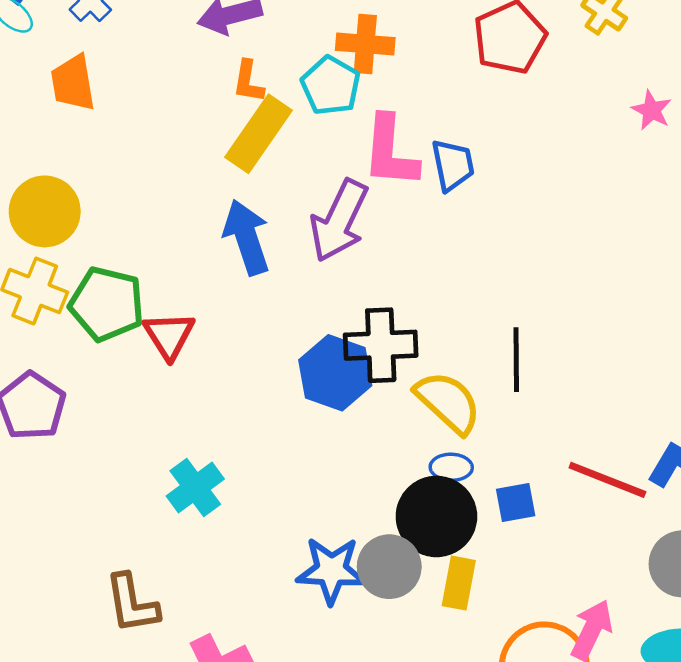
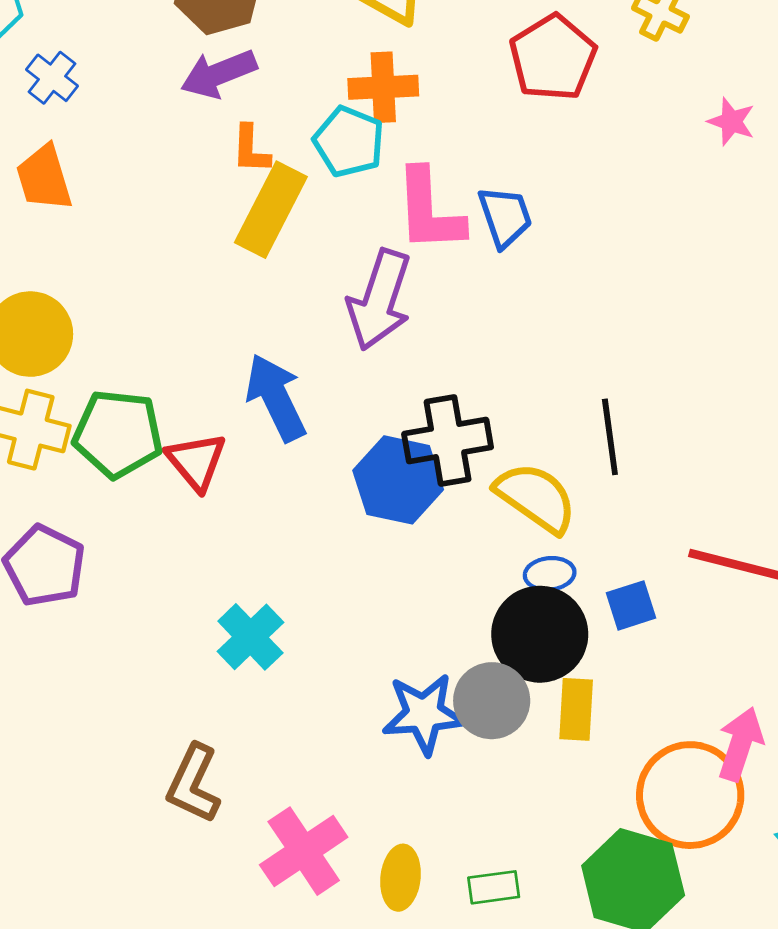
blue arrow: (247, 237) -> (276, 398), moved
brown L-shape: (132, 604) -> (193, 784), turned 42

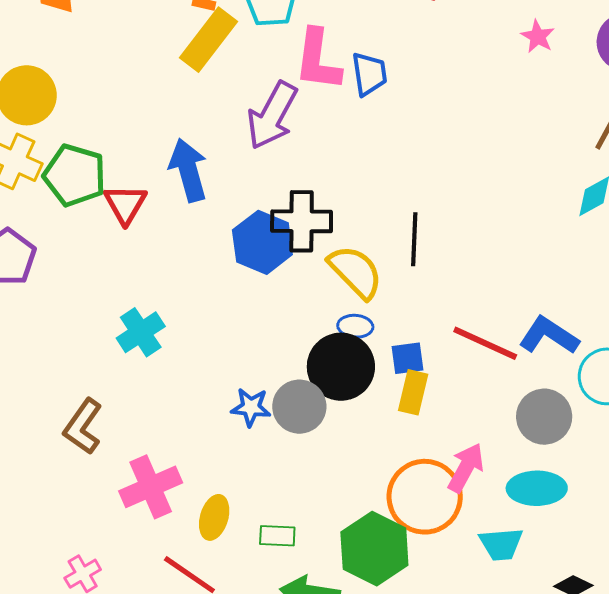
yellow rectangle: (576, 709) -> (413, 392), moved
blue star: (424, 714) -> (251, 407), size x0.7

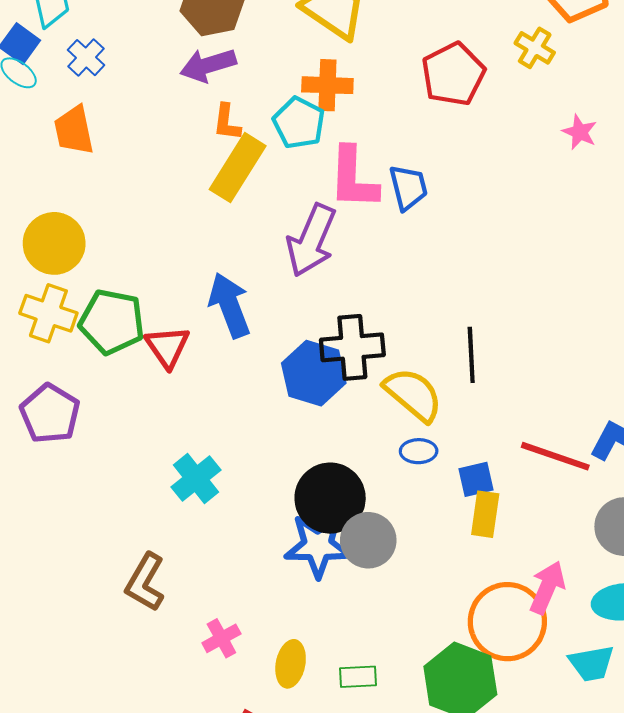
black circle: (341, 367) -> (330, 498), moved
blue star: (251, 407) -> (318, 546), size x1.6
pink cross: (151, 487) -> (221, 638), size x0.6

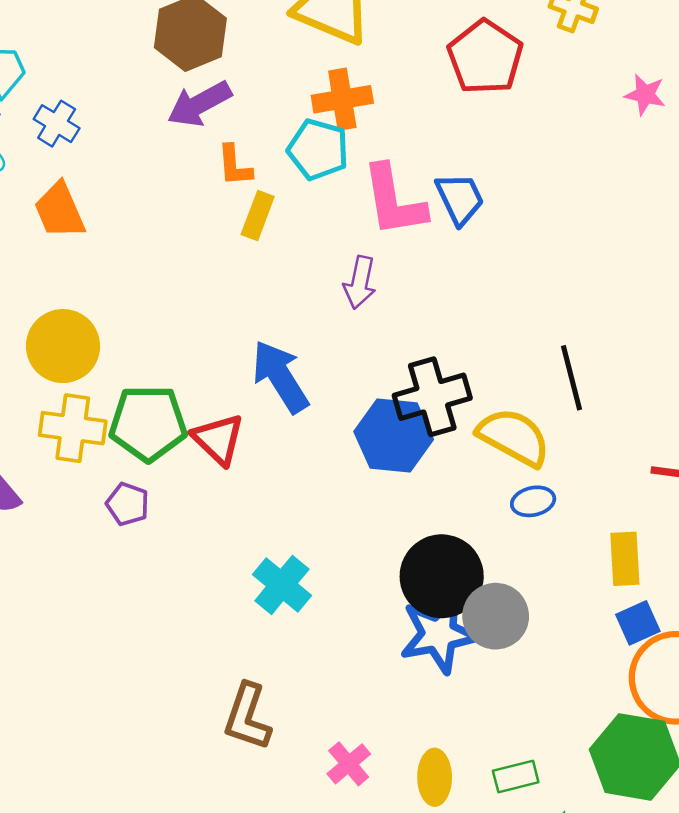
yellow rectangle: (238, 168) -> (258, 216), size x0.6
purple arrow: (311, 240) -> (360, 282), size x0.6
purple pentagon: (50, 414) -> (128, 504), moved, size x0.6
blue square: (476, 479) -> (638, 623), moved

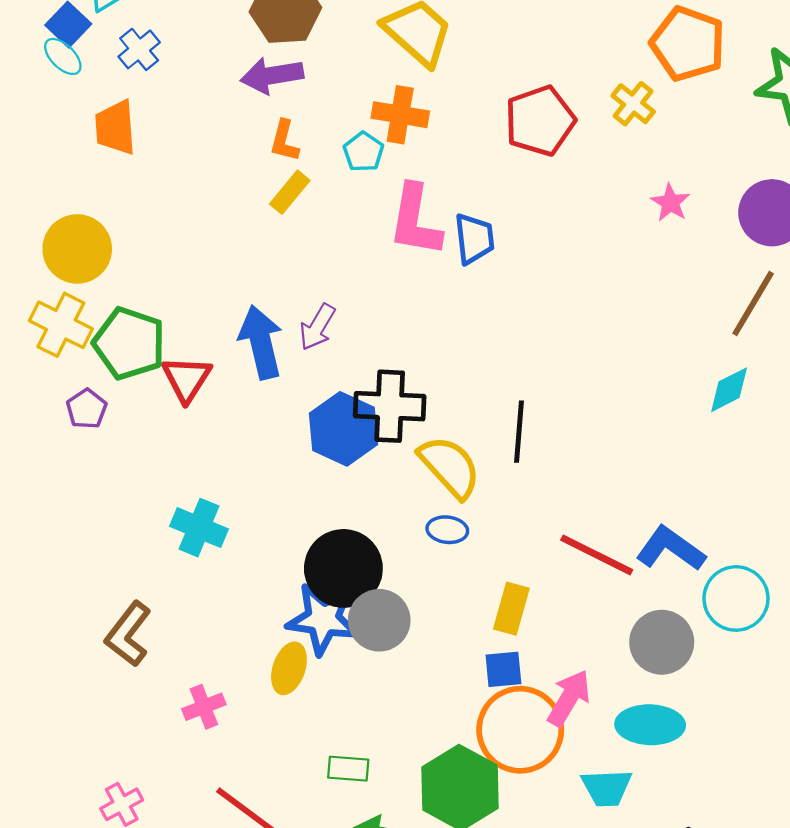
cyan pentagon: (318, 149) -> (363, 152), size x0.7
purple arrow: (360, 282) -> (317, 327), moved
cyan cross: (282, 585) -> (199, 528), turned -36
yellow ellipse: (435, 777) -> (289, 668), moved

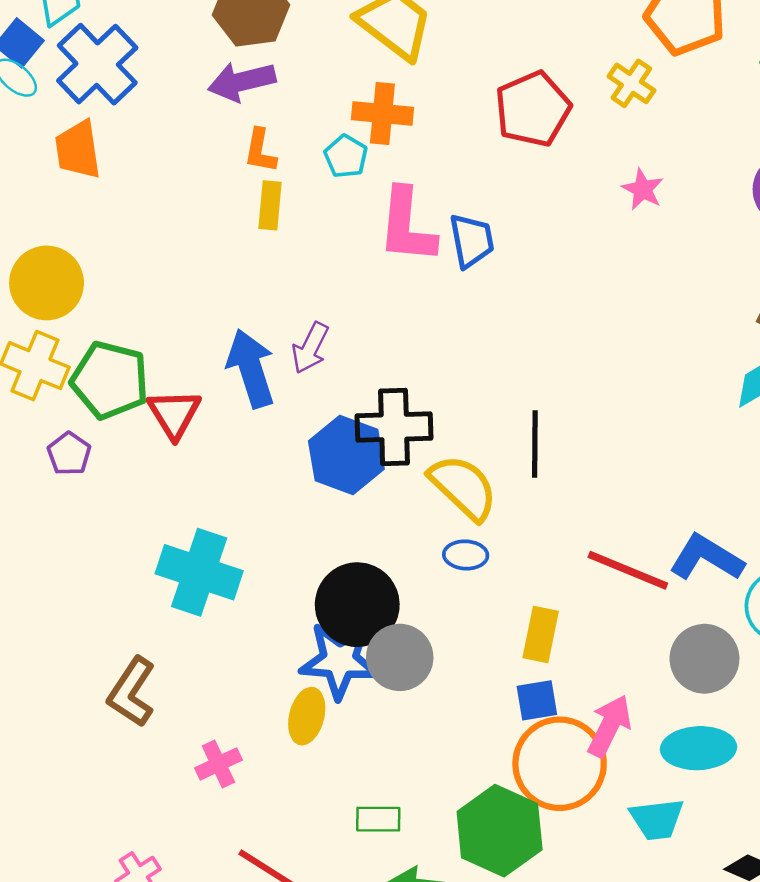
blue cross: (139, 49) -> (97, 64), size x1.8
yellow rectangle: (290, 192) -> (270, 205), turned -30
pink star: (670, 203) -> (643, 189), moved
cyan cross: (199, 528) -> (199, 572), size x1.4

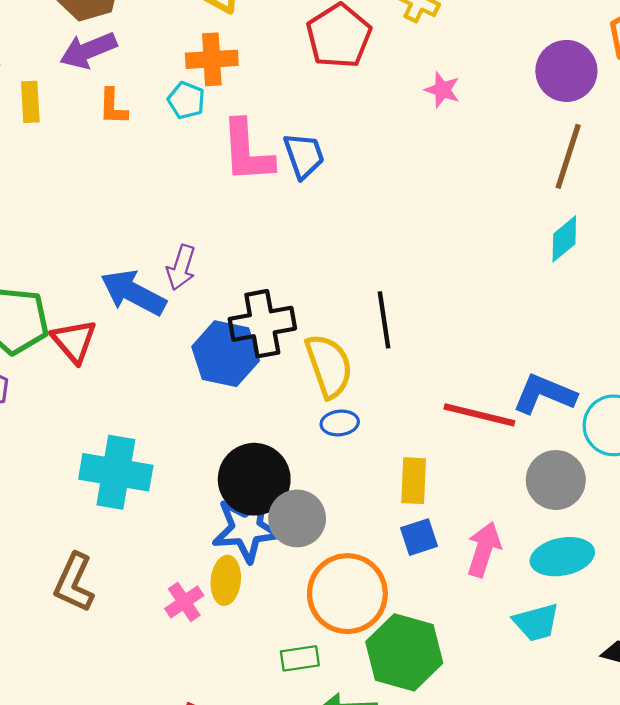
yellow rectangle: (270, 205) -> (30, 102), moved
blue arrow: (251, 368) -> (133, 293), turned -36
yellow semicircle: (463, 487) -> (329, 366), turned 36
pink cross: (218, 764) -> (184, 602), moved
orange circle: (560, 764) -> (347, 594), moved

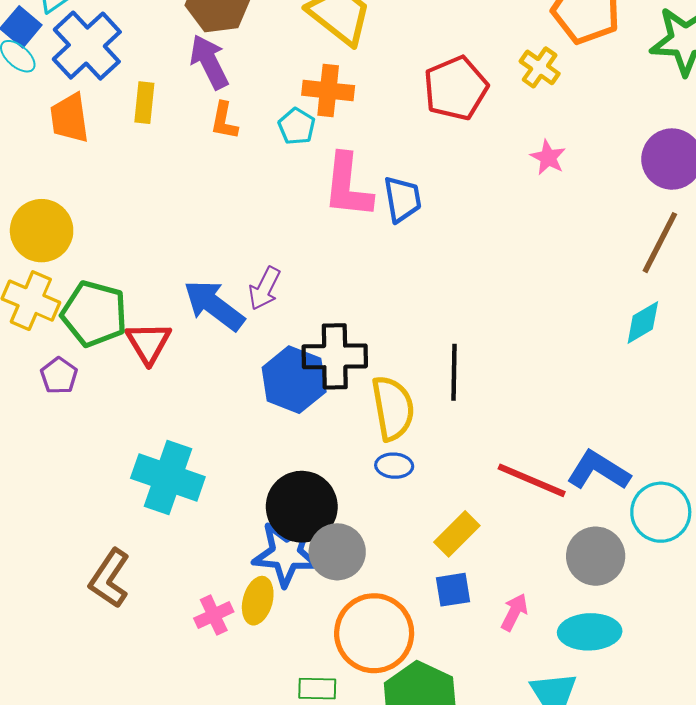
purple arrow: (88, 50) -> (209, 62), turned 76
yellow rectangle: (414, 481) -> (457, 534), turned 33
pink arrow: (484, 549) -> (514, 612), size x0.7

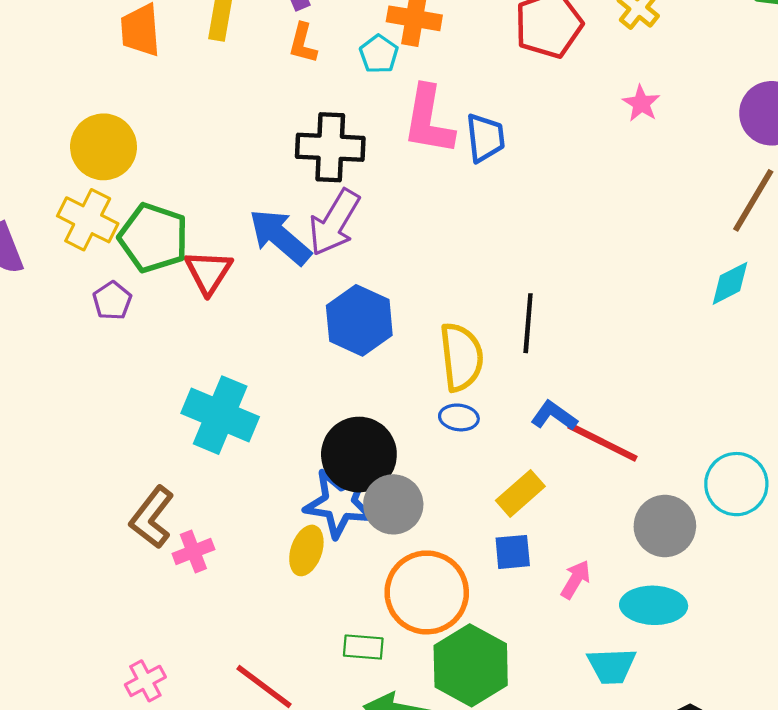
purple arrow: (265, 288) -> (334, 222), size x1.5
black cross: (335, 356) -> (330, 147), moved
blue L-shape: (598, 470) -> (554, 416), moved, size x0.7
pink cross: (214, 615) -> (193, 551), moved

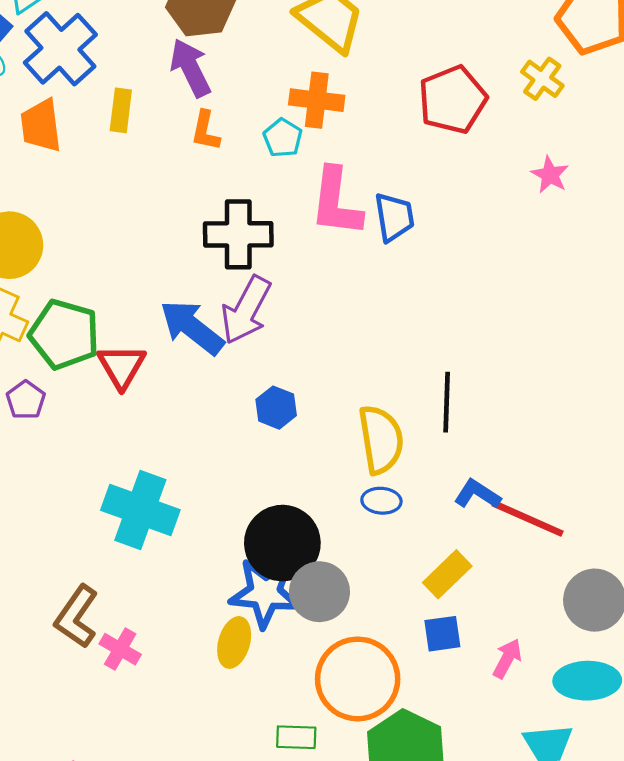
blue hexagon: (359, 320) -> (276, 408), size x0.6
pink cross: (193, 551) -> (120, 649), turned -36

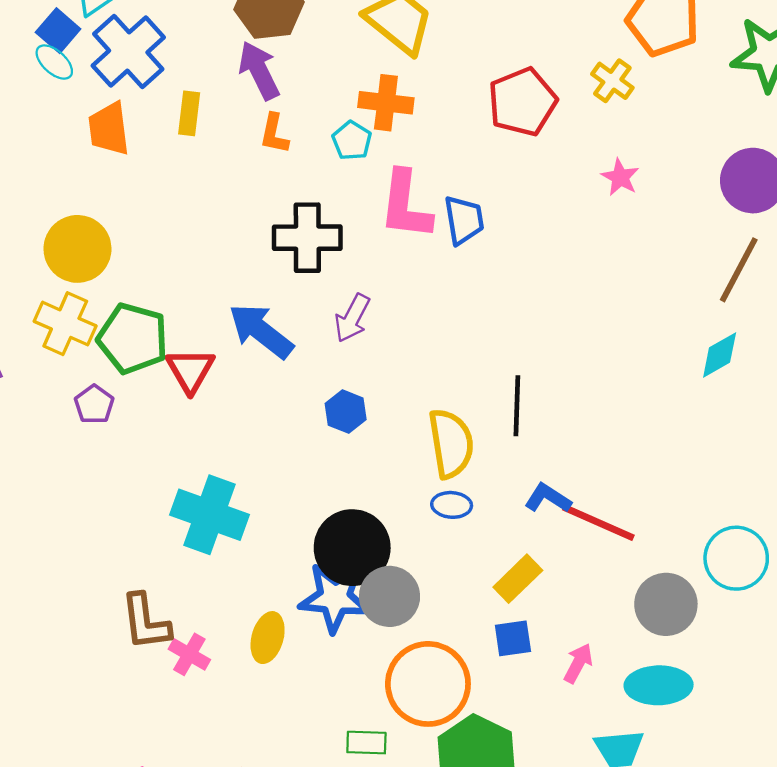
purple arrow: (246, 310) -> (352, 318), moved, size x0.7
brown L-shape: (77, 617) -> (146, 622), turned -42
yellow ellipse: (234, 642) -> (268, 638), moved

